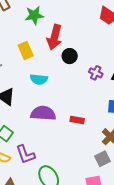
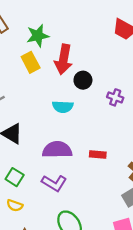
yellow rectangle: (26, 50) -> (31, 62), moved
cyan semicircle: (39, 79) -> (63, 107), moved
purple L-shape: (25, 154) -> (54, 183), moved, turned -35

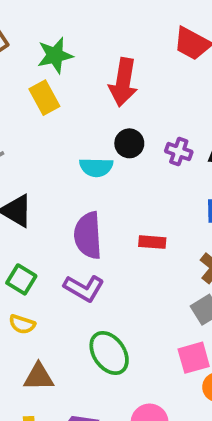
red arrow: (63, 59) -> (123, 82), moved
black circle: (83, 80) -> (129, 143), moved
purple semicircle: (57, 150) -> (88, 235), turned -92

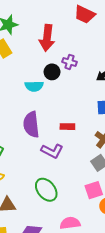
purple cross: (179, 152) -> (70, 62), moved
purple L-shape: (84, 288) -> (52, 151), moved

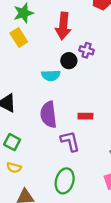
purple L-shape: (52, 151) -> (70, 141), turned -130
green ellipse: (46, 190) -> (65, 181), turned 55

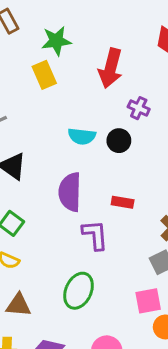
black circle: (69, 61) -> (119, 141), moved

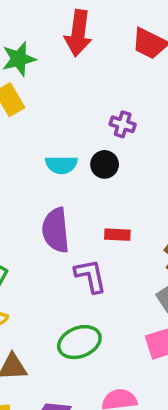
red arrow: (111, 68) -> (78, 33), moved
green ellipse: (79, 291) -> (79, 342), turned 51

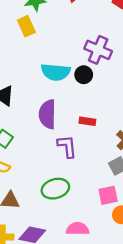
purple cross: (123, 124) -> (98, 50), size x1.6
cyan semicircle: (61, 165) -> (56, 72), size x1.4

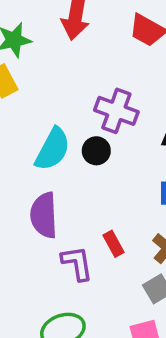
cyan semicircle: (56, 72) -> (53, 149), turned -64
red rectangle: (87, 121) -> (113, 244), moved, turned 56

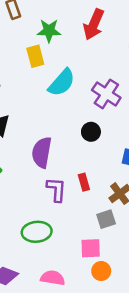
cyan semicircle: (53, 149) -> (62, 83), moved
black circle: (96, 151) -> (91, 132), moved

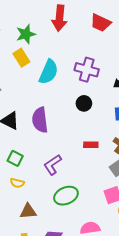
purple semicircle: (42, 152) -> (40, 120), moved
red rectangle: (84, 182) -> (91, 145), turned -56
purple L-shape: (56, 190) -> (53, 165), moved, turned -110

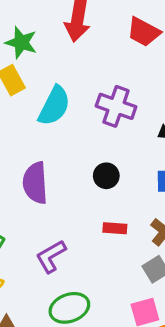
green star: (26, 34) -> (21, 42), turned 30
black circle: (84, 103) -> (106, 176), moved

